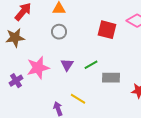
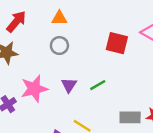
gray rectangle: (111, 78) -> (130, 117), moved

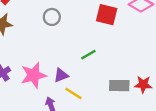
purple triangle: (69, 85) -> (61, 75), moved, turned 35
pink star: (34, 89) -> (34, 75), moved

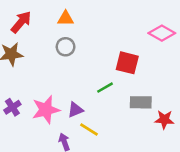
red square: (107, 15) -> (127, 63), moved
gray rectangle: (119, 86) -> (141, 102), moved

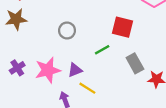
gray circle: (66, 47) -> (67, 31), moved
gray rectangle: (141, 102) -> (135, 63), turned 60

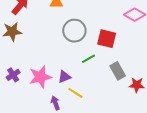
gray circle: (67, 31) -> (74, 31), moved, size x1.5

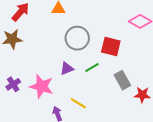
pink star: (40, 77) -> (42, 86), turned 30
purple triangle: (64, 77) -> (67, 69), moved

